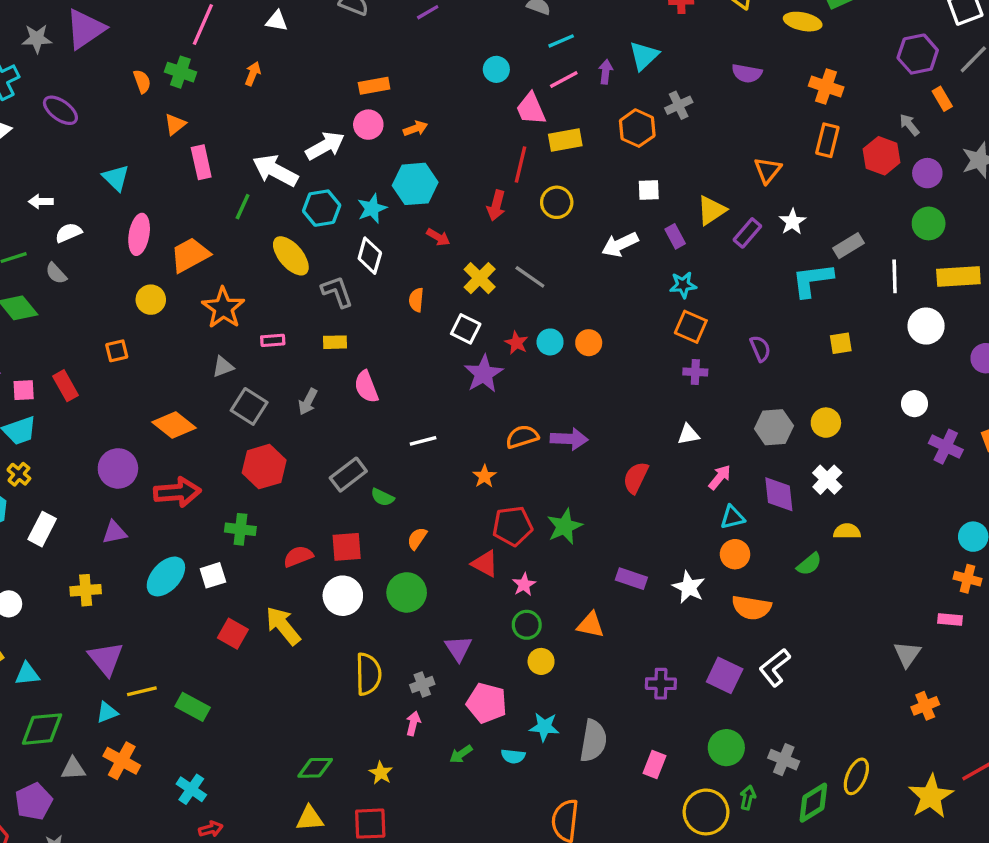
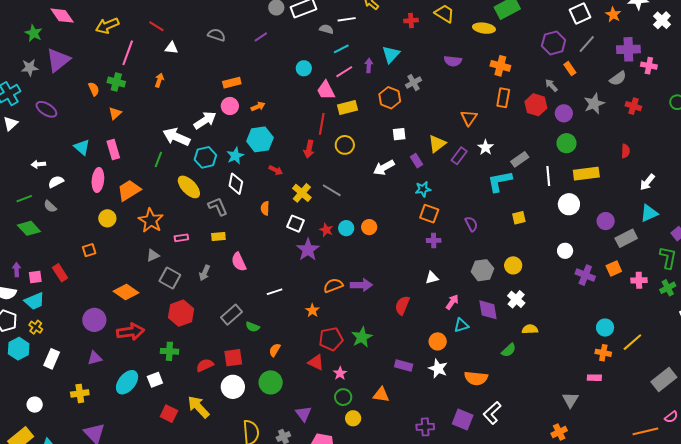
pink rectangle: (201, 162) -> (113, 150), moved
orange circle: (735, 554) -> (438, 341), moved
orange cross: (925, 706) -> (559, 432), moved

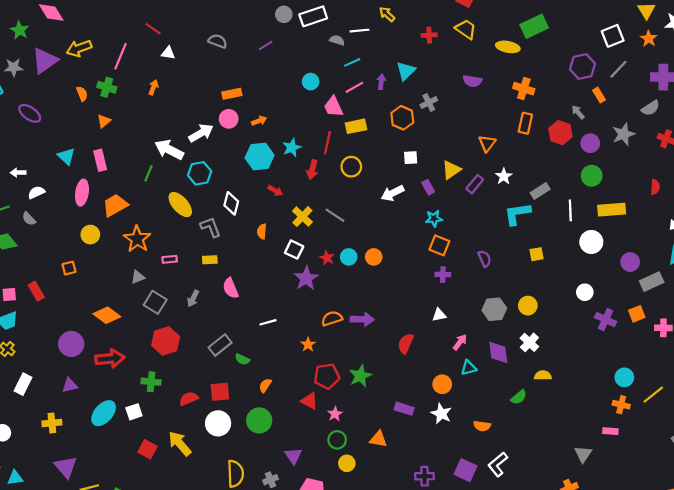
yellow arrow: (107, 26) -> (79, 48), moved
cyan star: (235, 156) -> (292, 148), moved
orange semicircle: (476, 378) -> (482, 426), size x0.7

